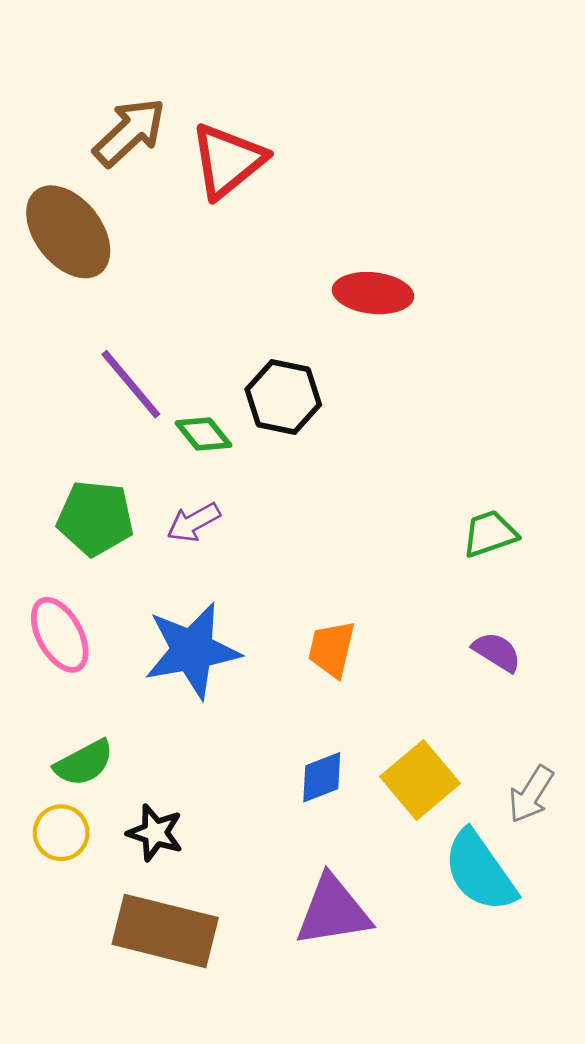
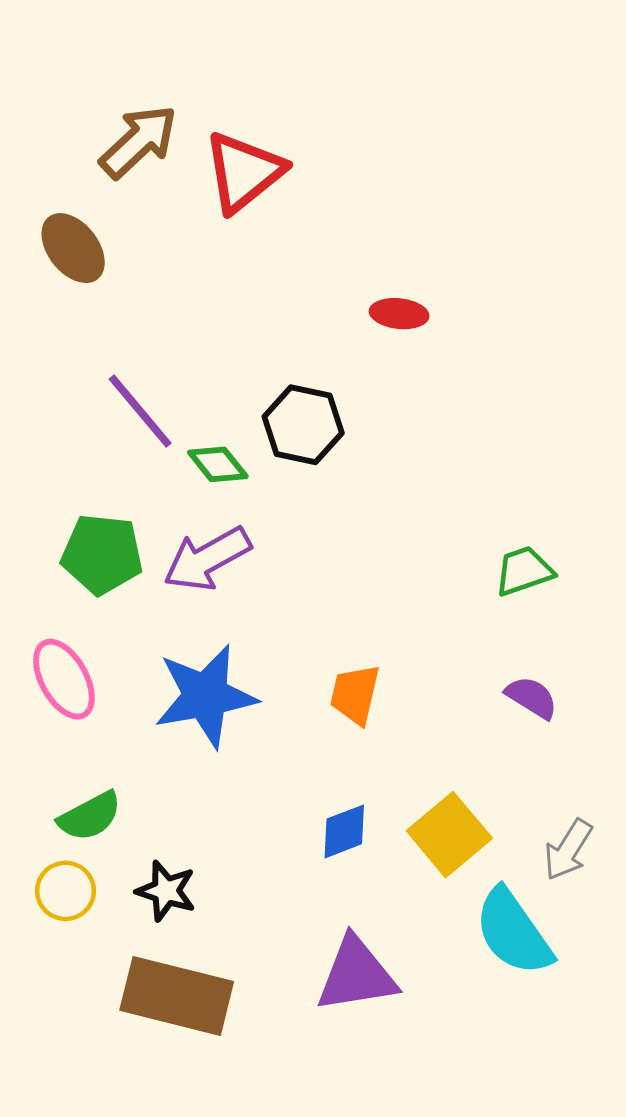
brown ellipse: (68, 232) -> (73, 248), size x0.7
red ellipse: (373, 293) -> (399, 314), size x0.7
purple arrow: (194, 522) -> (207, 559), size x1.5

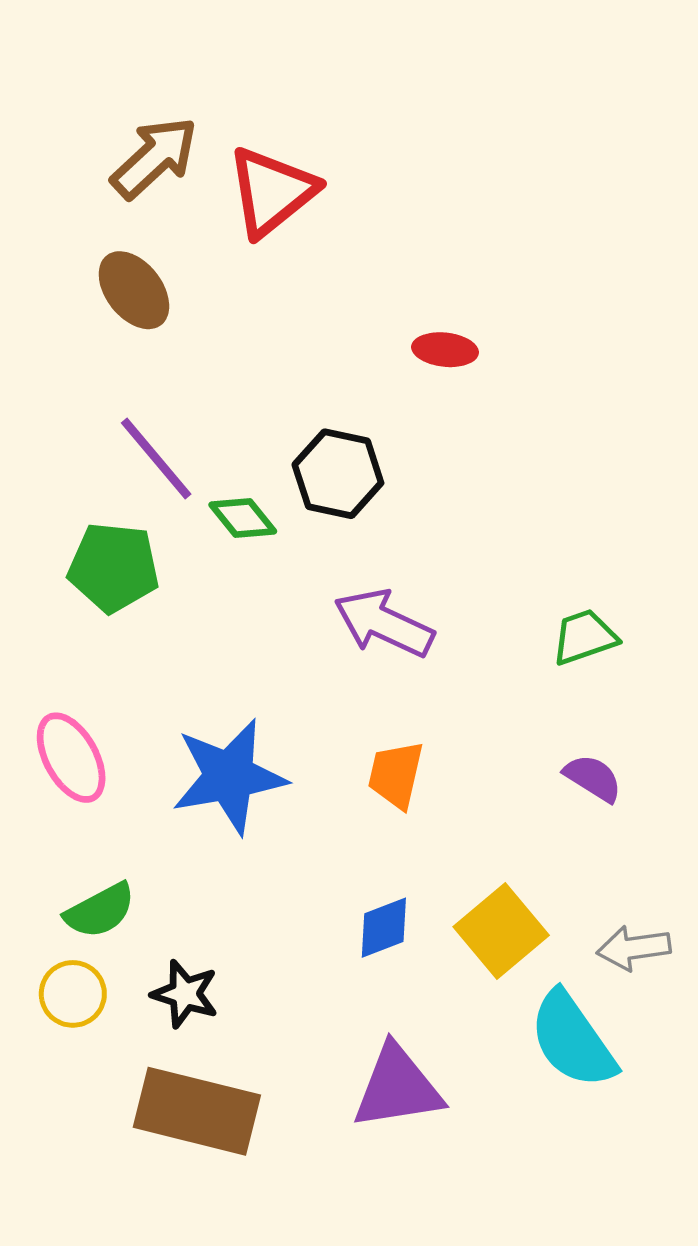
brown ellipse: (73, 248) -> (134, 290), moved
green pentagon: (102, 554) -> (114, 567), moved
purple arrow: (207, 559) -> (384, 623), moved, turned 54
gray arrow: (568, 850) -> (634, 948), turned 50

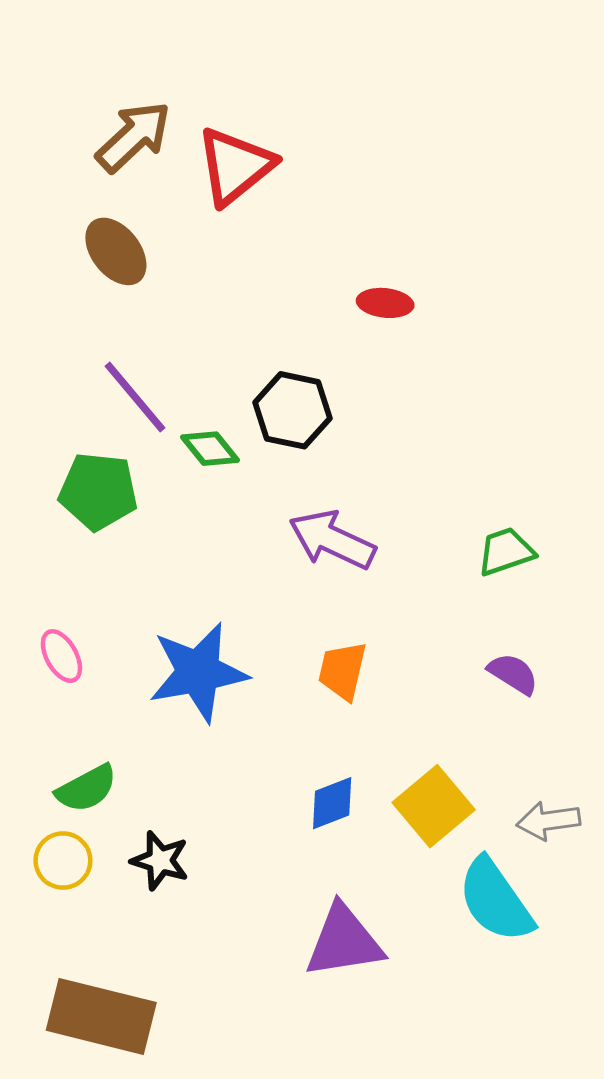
pink ellipse: (71, 758) -> (61, 656), size x0.7
brown rectangle: (197, 1111) -> (101, 1016), moved

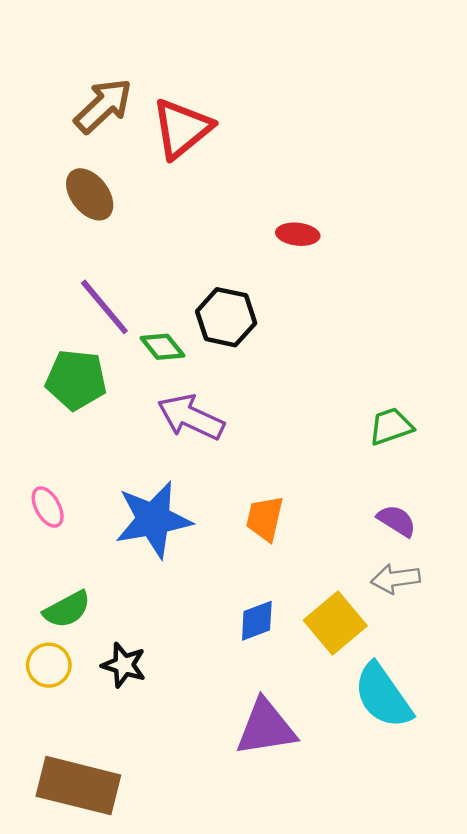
purple arrow: (332, 540) -> (191, 417), moved
gray arrow: (548, 821) -> (396, 579), moved

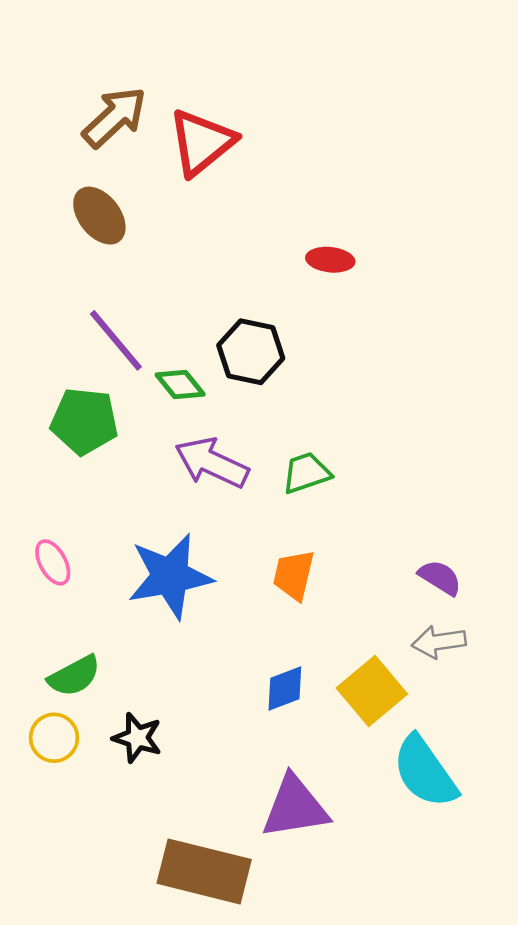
green trapezoid: (391, 426) -> (306, 473), moved
brown rectangle: (78, 786) -> (204, 871), moved

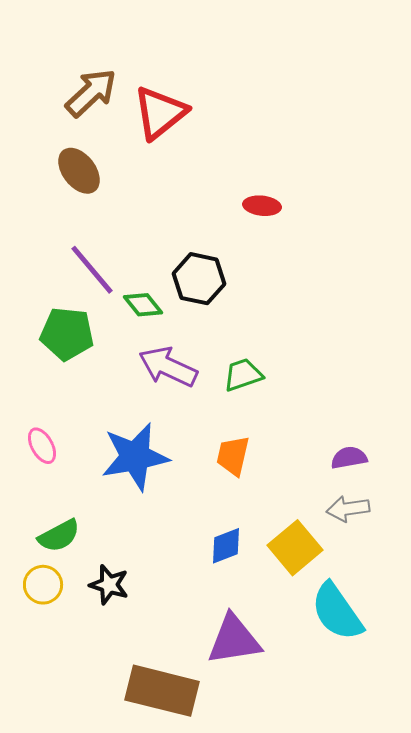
purple semicircle: (440, 578) -> (349, 458), turned -42

